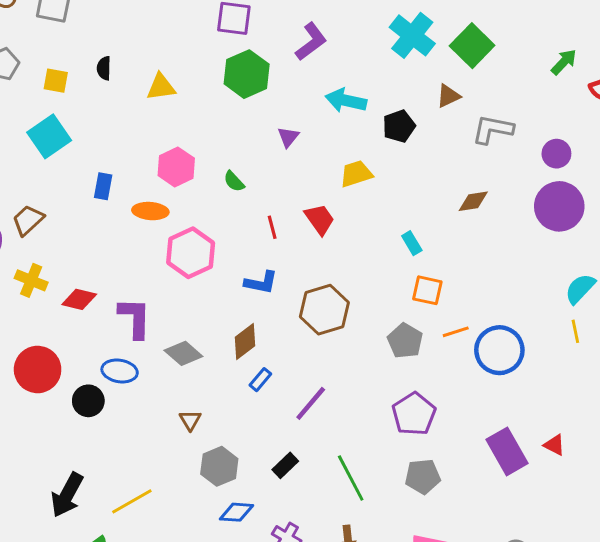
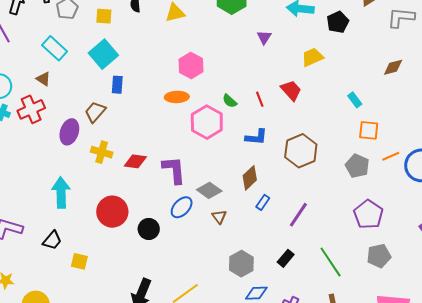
green semicircle: (234, 181) -> (230, 101), moved
blue rectangle: (103, 186) -> (117, 85), moved
blue ellipse: (120, 371) -> (182, 207), moved, turned -50
brown triangle: (190, 420) -> (219, 217), moved

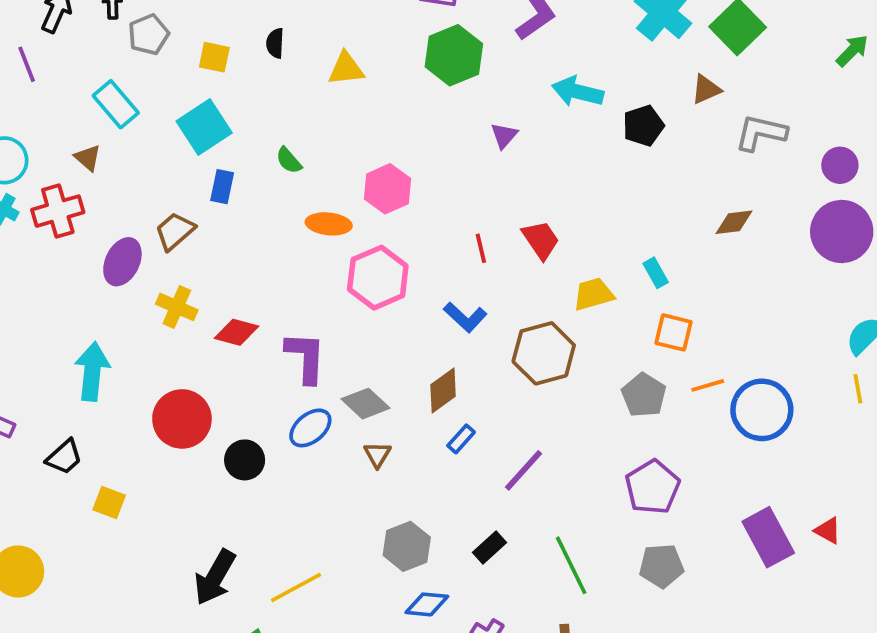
yellow trapezoid: (312, 57) -> (593, 294), moved
pink hexagon: (191, 65) -> (387, 189), moved
green semicircle: (230, 101) -> (289, 160), moved
blue L-shape: (256, 137) -> (465, 317), turned 30

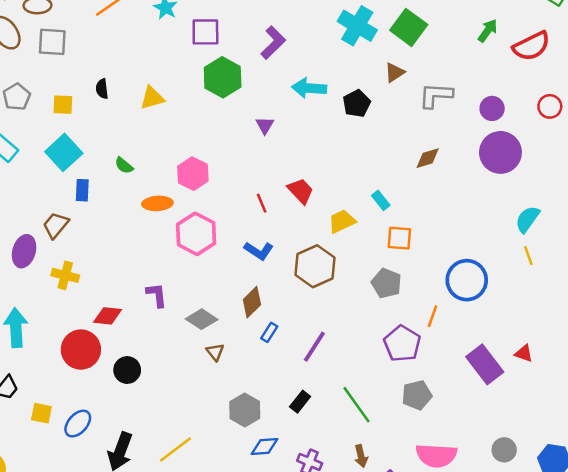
red diamond: (236, 332) -> (108, 316), moved
purple L-shape: (306, 357) -> (157, 295), size x0.7
orange line: (708, 385) -> (433, 316), moved, turned -45
blue ellipse: (310, 428) -> (78, 424), moved

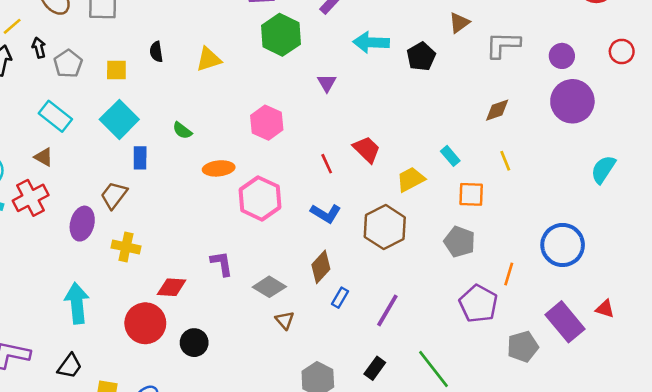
pink hexagon: (193, 174) -> (267, 123), moved
yellow line: (528, 256) -> (505, 161), moved
blue circle: (467, 280) -> (563, 245), moved
gray pentagon: (417, 395) -> (523, 347), moved

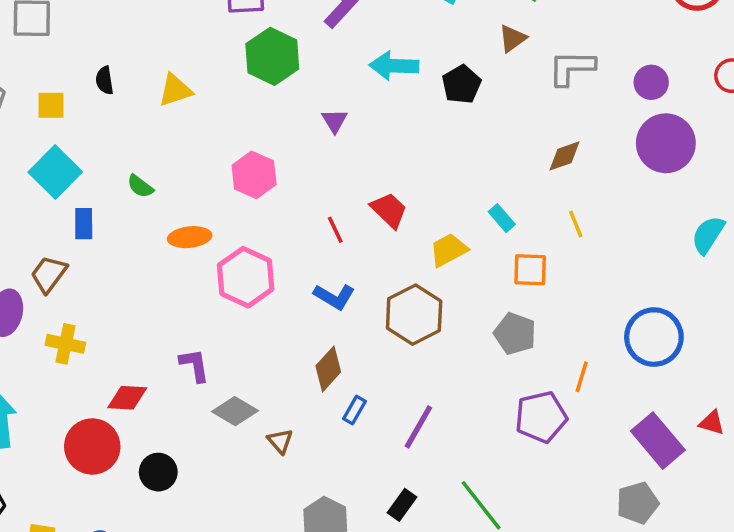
gray diamond: (269, 287) -> (235, 411), moved
purple pentagon: (478, 304) -> (541, 417), turned 30
gray pentagon: (523, 347) -> (637, 503), moved

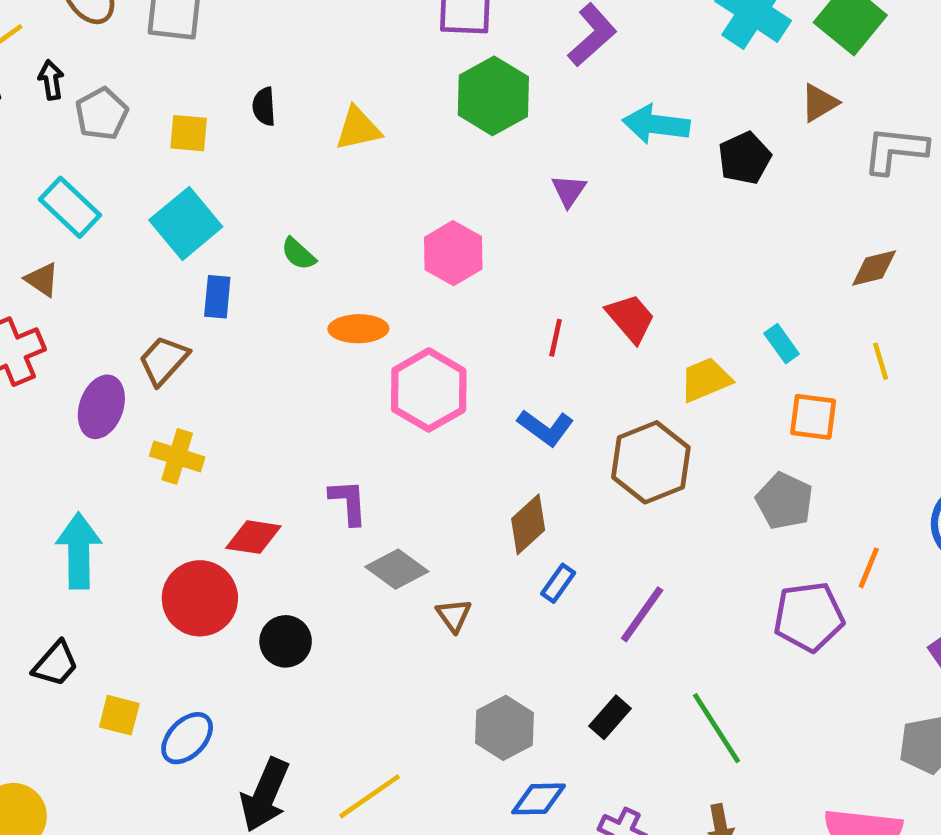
red line: (335, 230) -> (556, 338), turned 32

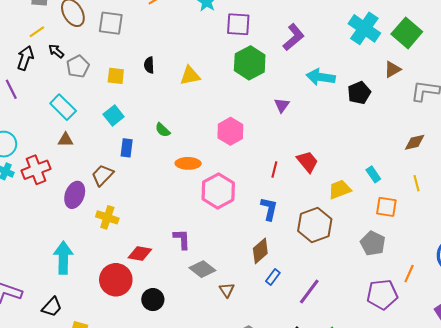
black arrow: (51, 80) -> (56, 51), turned -42
cyan square: (186, 223) -> (114, 115), size x0.7
brown triangle: (42, 280) -> (66, 140), moved, turned -35
blue L-shape: (546, 428) -> (269, 209), turned -115

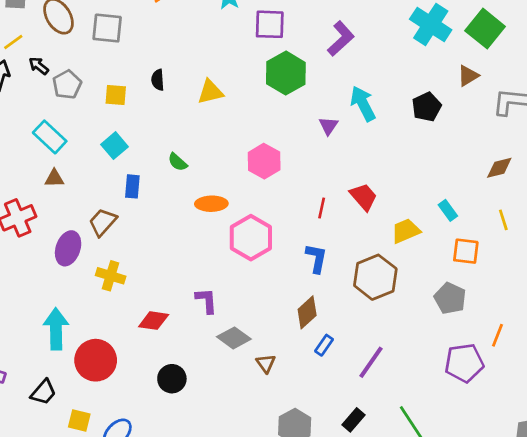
cyan arrow: (321, 77) -> (363, 104), moved, turned 56
red circle: (116, 280) -> (96, 360), moved

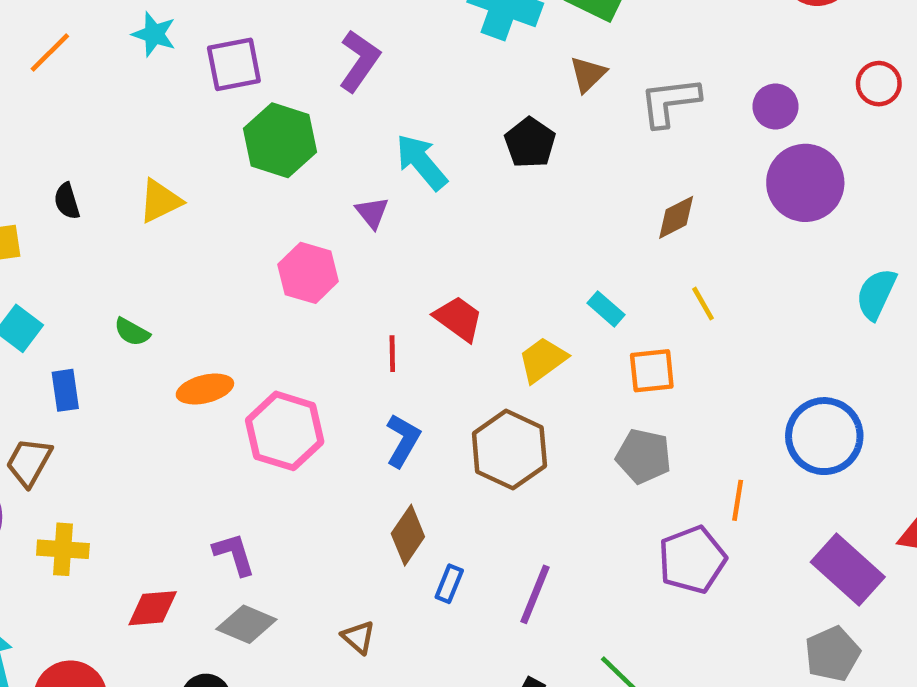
pink hexagon: (264, 161) -> (308, 273), moved
blue L-shape: (316, 258) -> (403, 440), turned 32
gray diamond: (234, 338) -> (246, 624), moved

